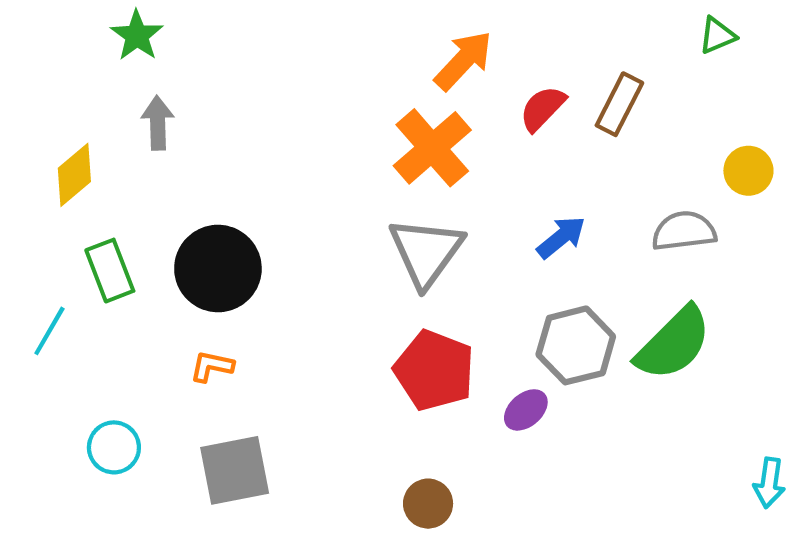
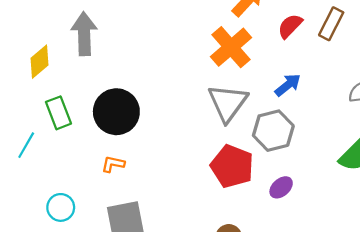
gray arrow: (158, 123) -> (84, 34), size x1.5
blue arrow: (561, 237) -> (288, 85), moved
gray hexagon: (576, 345) -> (273, 131), moved

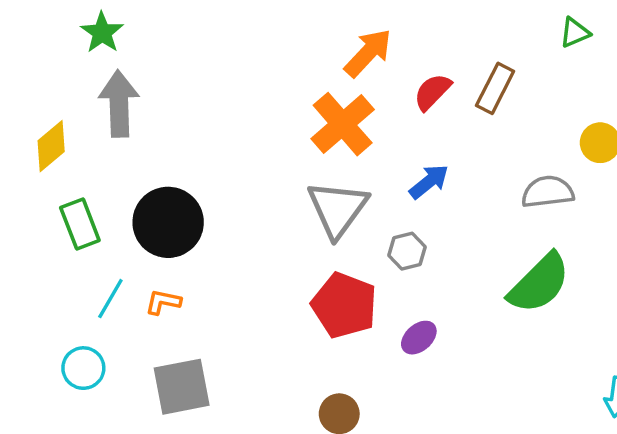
gray hexagon: (273, 131) -> (407, 251), size x0.6
cyan line: (26, 145) -> (110, 299), moved

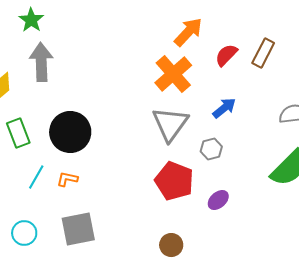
cyan circle: (83, 368) -> (24, 233), moved

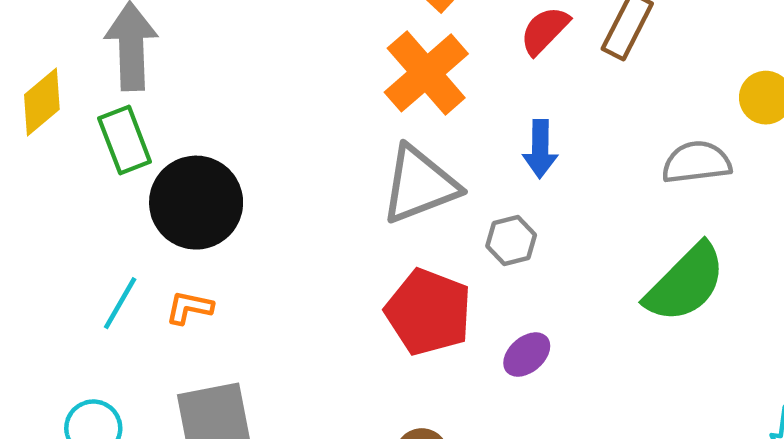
blue arrow: (224, 108) -> (540, 149), turned 130
gray triangle: (170, 124) -> (420, 185), turned 33
green rectangle: (18, 133) -> (125, 140), moved

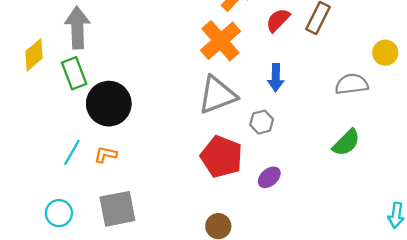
green semicircle: (685, 283) -> (346, 143), size x0.7

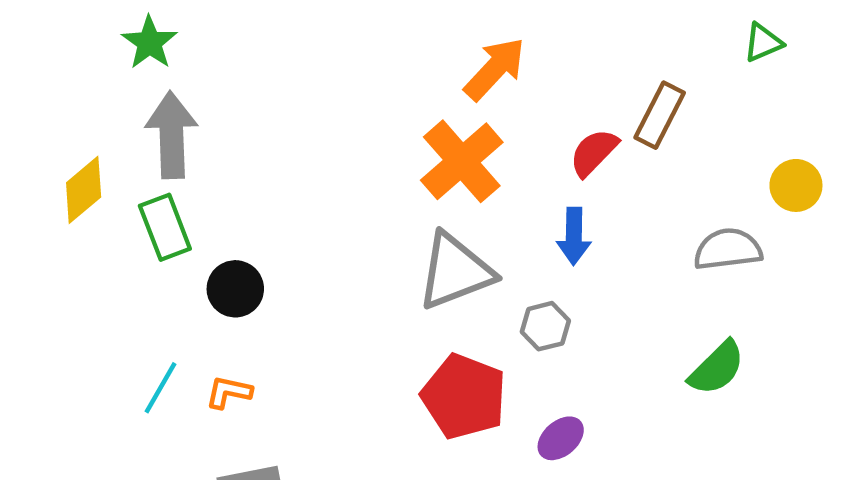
red semicircle: (278, 20) -> (594, 152), moved
black circle: (109, 104) -> (235, 289), size x0.6

